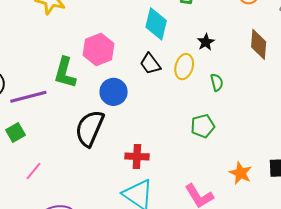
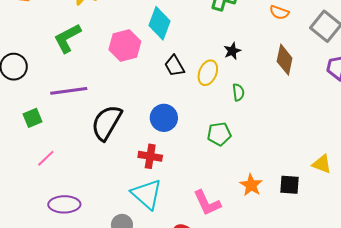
cyan diamond: (156, 24) -> (159, 23), moved
green L-shape: (65, 73) -> (67, 38), moved, turned 40
blue circle: (114, 92) -> (164, 118), moved
purple line: (28, 97) -> (69, 91), moved

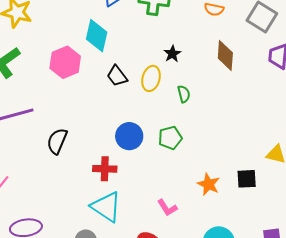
blue circle: (164, 118) -> (129, 136), moved
black semicircle: (107, 123) -> (57, 141), size x0.7
pink L-shape: (207, 203) -> (167, 208), size x0.7

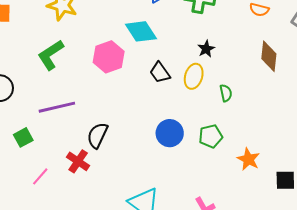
cyan diamond: (97, 36) -> (141, 31), turned -48
black star: (172, 54) -> (206, 49), moved
red cross: (105, 169) -> (78, 161), moved, turned 30
orange star: (209, 184) -> (248, 159), moved

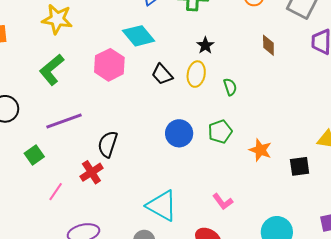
brown diamond: (269, 56) -> (268, 45), size x0.7
red cross: (78, 161) -> (91, 172), turned 30

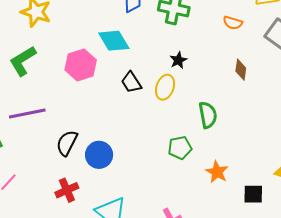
green semicircle: (230, 87) -> (208, 115), moved, size x1.5
blue circle: (179, 133) -> (99, 155), moved
red cross: (91, 172) -> (67, 190), moved

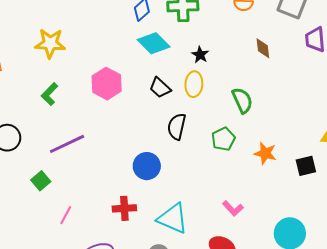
cyan diamond: (114, 41) -> (154, 43), moved
green L-shape: (23, 61) -> (50, 94), size x0.7
black semicircle: (67, 143) -> (177, 127), moved
red cross: (67, 190) -> (124, 208), turned 35

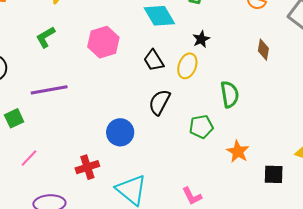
red cross: (124, 208) -> (87, 167), turned -30

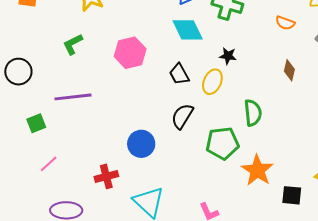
black star: (201, 39) -> (228, 56), turned 30
green pentagon: (201, 127) -> (222, 143), size x1.4
orange star: (238, 152) -> (257, 170), size x1.4

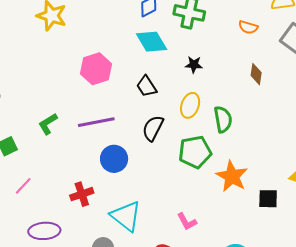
green L-shape: (73, 44) -> (48, 124), moved
yellow ellipse: (212, 82) -> (190, 105), moved
purple line: (73, 97) -> (96, 122), moved

